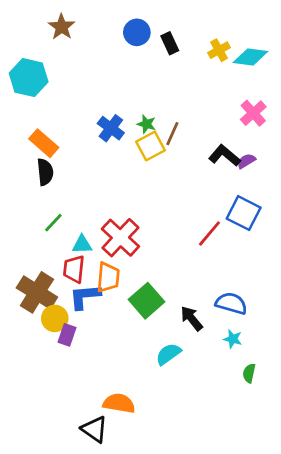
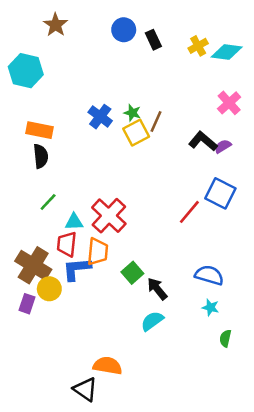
orange rectangle: (44, 143) -> (39, 130), turned -30
green square: (146, 301) -> (132, 273), size x0.7
black arrow: (192, 318) -> (157, 289), moved
purple rectangle: (67, 335) -> (27, 304), moved

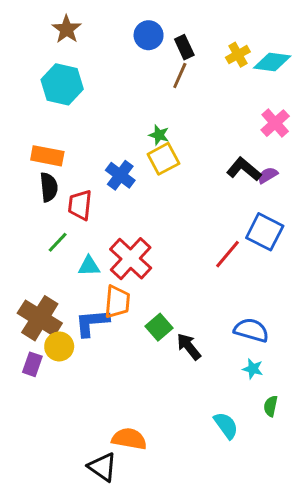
cyan hexagon: (26, 71) -> (62, 84), moved
blue cross: (100, 117) -> (120, 175), moved
brown line: (156, 121) -> (180, 75), moved
red trapezoid: (67, 244) -> (80, 205), moved
cyan semicircle: (152, 321) -> (226, 425), moved, turned 90

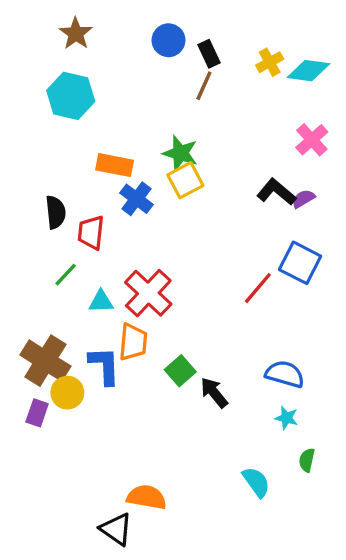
green star: (159, 135) -> (180, 153), size x1.5
orange rectangle: (47, 156) -> (115, 165), moved
blue L-shape: (92, 323) -> (104, 366), turned 93

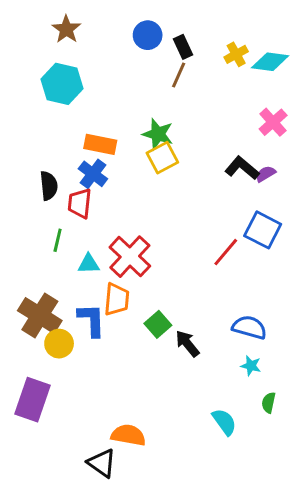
blue cross: (136, 199) -> (93, 174), moved
green line: (66, 275) -> (58, 240), turned -30
purple rectangle: (37, 413) -> (32, 400), moved, size x1.8

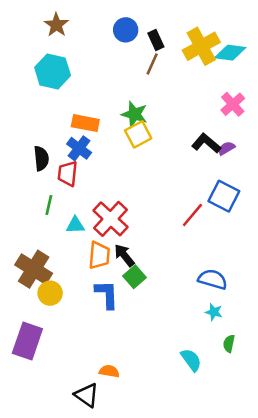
yellow cross: (236, 54) -> (201, 46), size x1.8
blue L-shape: (91, 320) -> (107, 294), moved
black arrow: (187, 344) -> (124, 255), moved
orange semicircle: (128, 435) -> (109, 371), size x0.7

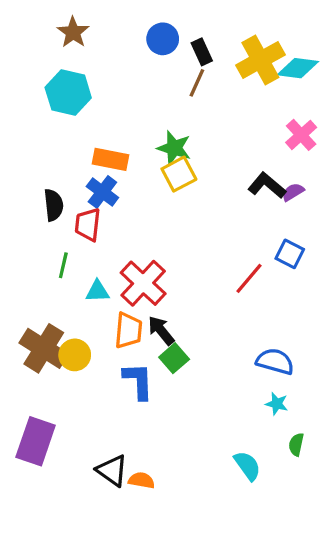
blue square: (224, 196) -> (290, 254), size x0.7
yellow circle: (50, 293) -> (75, 355), moved
black triangle: (87, 395) -> (112, 471), moved

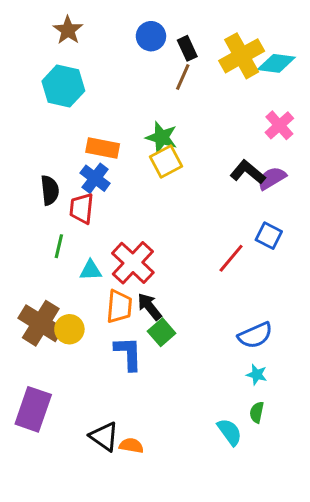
purple semicircle: (293, 192) -> (272, 178), size x1.4
blue semicircle: (275, 361) -> (255, 335), turned 140
green semicircle: (296, 444) -> (257, 412), moved

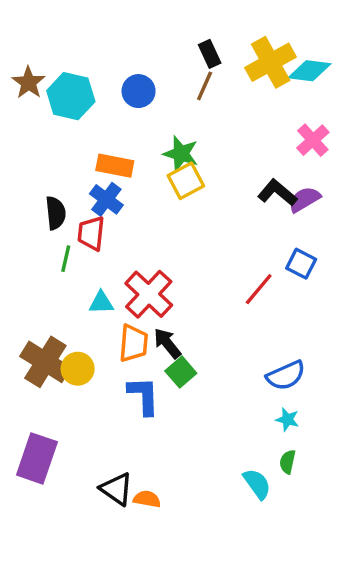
brown star: (68, 30) -> (28, 83), moved
blue circle: (151, 36) -> (139, 91), moved
green line: (59, 246) -> (66, 259), moved

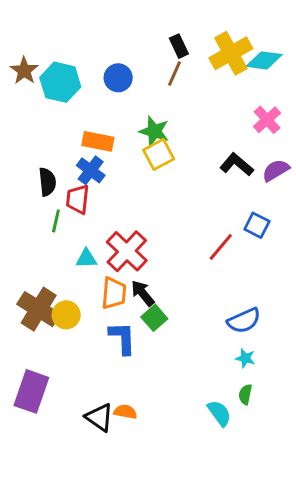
purple semicircle: (304, 199) -> (276, 170), moved
orange semicircle: (147, 499) -> (125, 412), moved

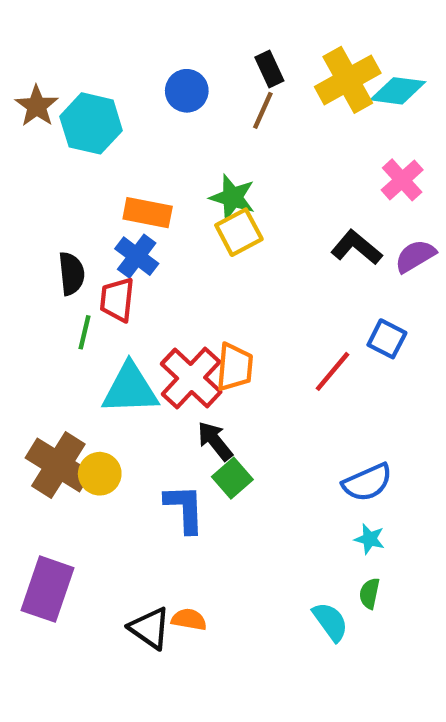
blue circle: (118, 78) -> (187, 91), moved
cyan triangle: (86, 259) -> (130, 389), size x1.8
orange trapezoid: (114, 293) -> (235, 367), moved

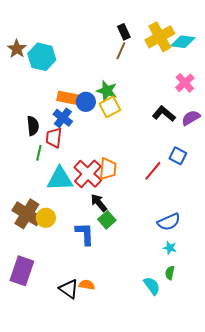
blue circle: (187, 91) -> (86, 102), moved

